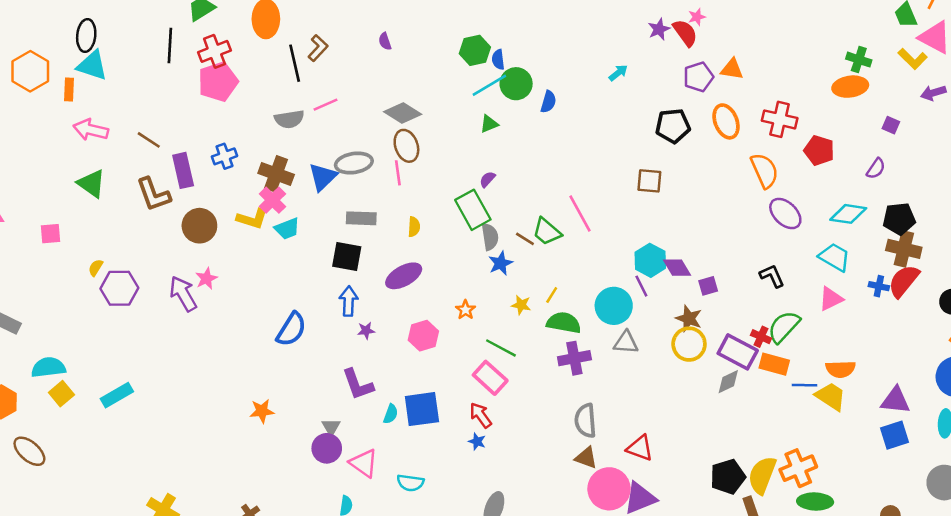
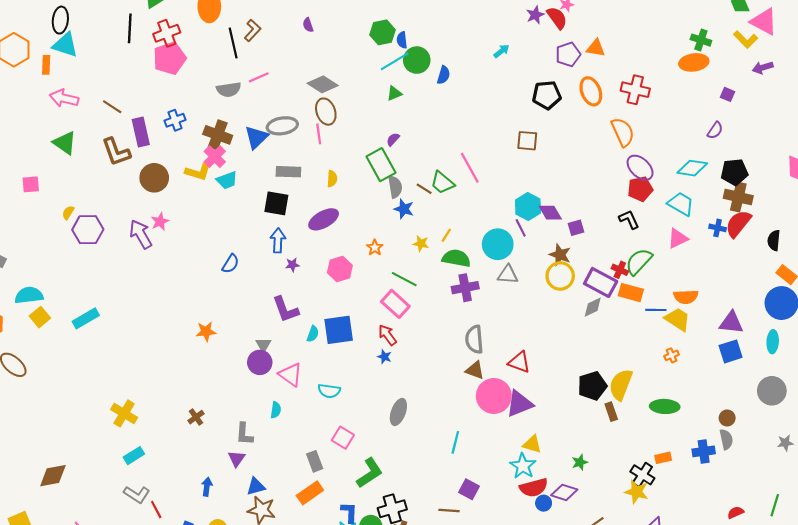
red pentagon: (819, 150) -> (640, 189), moved, turned -30
blue star: (501, 263) -> (404, 209), turned -30
blue semicircle: (291, 329) -> (230, 264), size x0.7
orange cross: (798, 468) -> (672, 355), moved, size x0.5

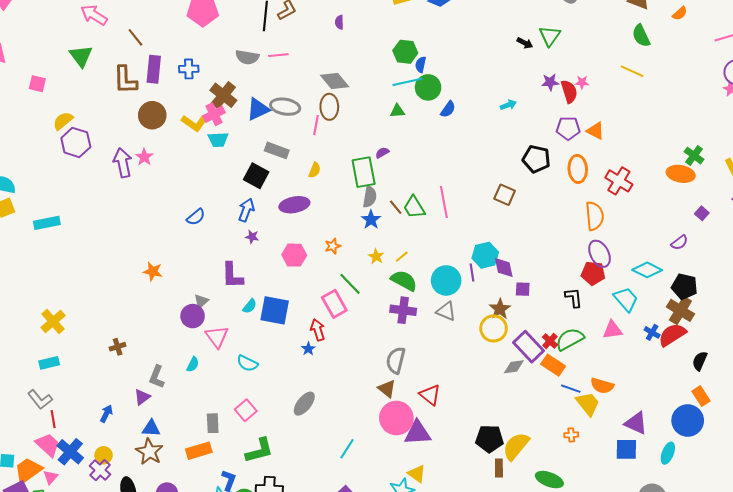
yellow semicircle: (68, 213) -> (63, 121), size x1.5
pink star: (160, 222) -> (144, 157), turned -30

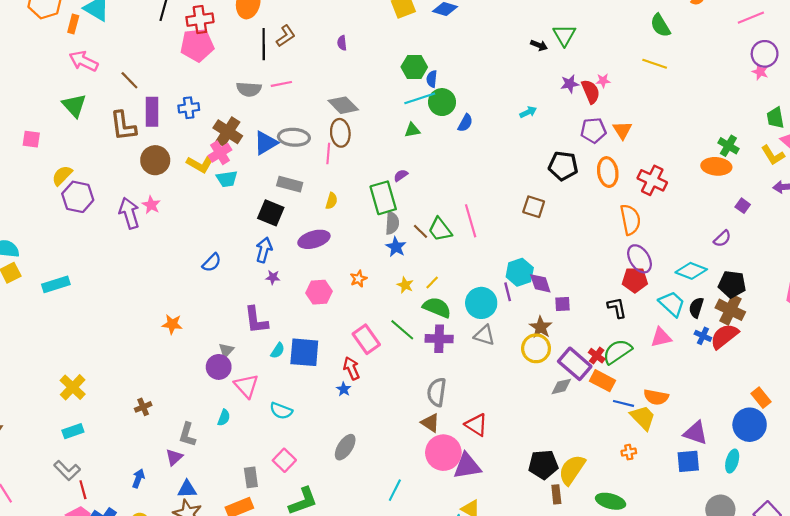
orange triangle: (595, 131) -> (622, 130), turned 36
green line: (350, 284) -> (402, 330), moved
black semicircle: (700, 361) -> (696, 308), moved

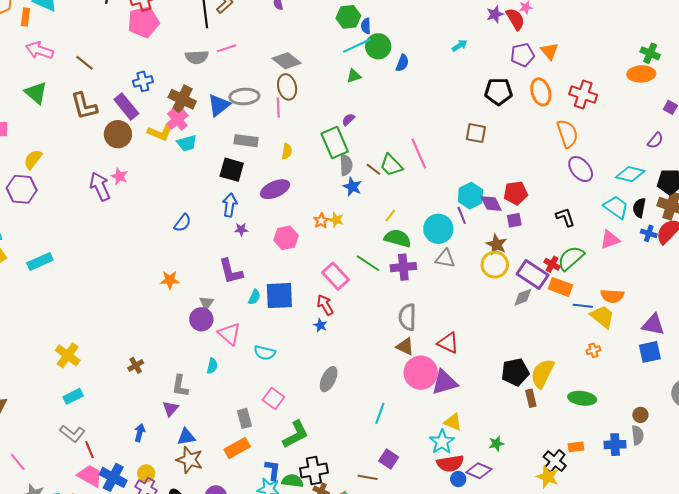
purple rectangle: (152, 112) -> (126, 107), moved, turned -32
purple hexagon: (78, 197) -> (22, 189), moved
red pentagon: (635, 280) -> (516, 193), moved
yellow star: (405, 285) -> (336, 220), moved
orange star: (172, 324) -> (170, 280), moved

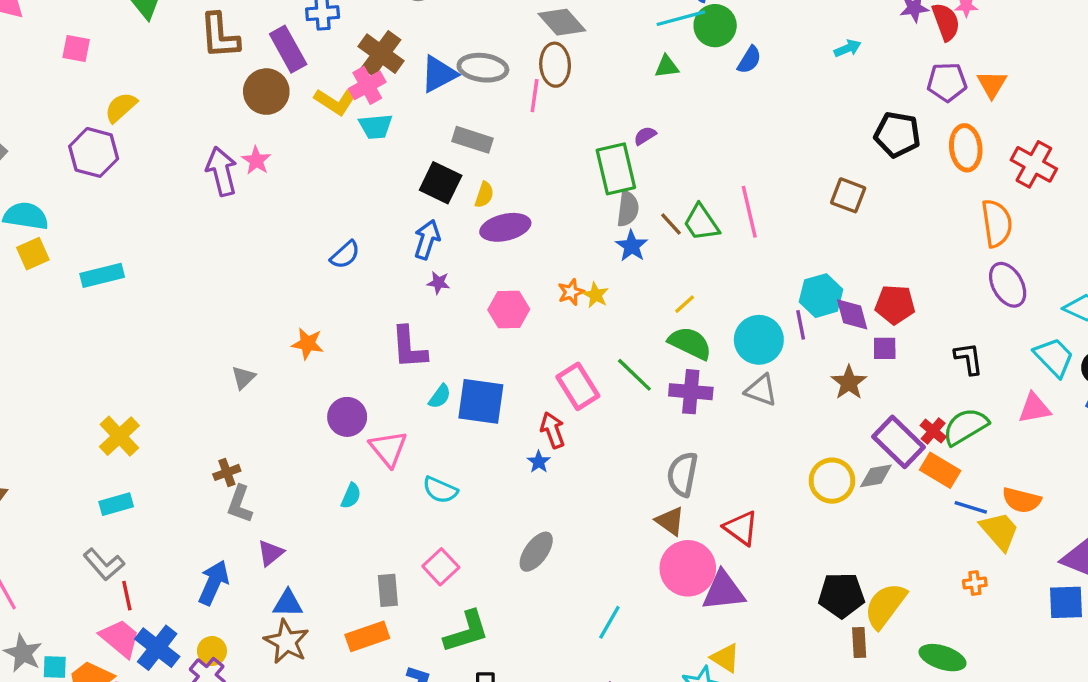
yellow semicircle: (287, 151) -> (484, 195), moved
yellow circle: (495, 265) -> (832, 481), moved
gray triangle: (206, 303) -> (243, 378), moved
gray L-shape: (180, 386) -> (240, 504), moved
blue arrow: (140, 433) -> (214, 583), size x1.5

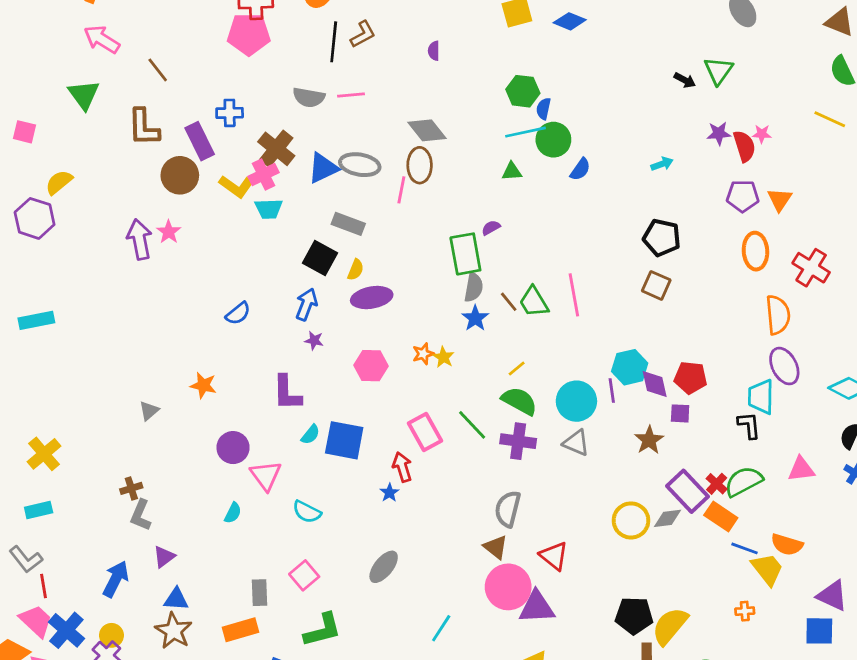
black pentagon: (897, 134) -> (662, 238), moved
cyan trapezoid: (1054, 357) -> (761, 397), moved, turned -138

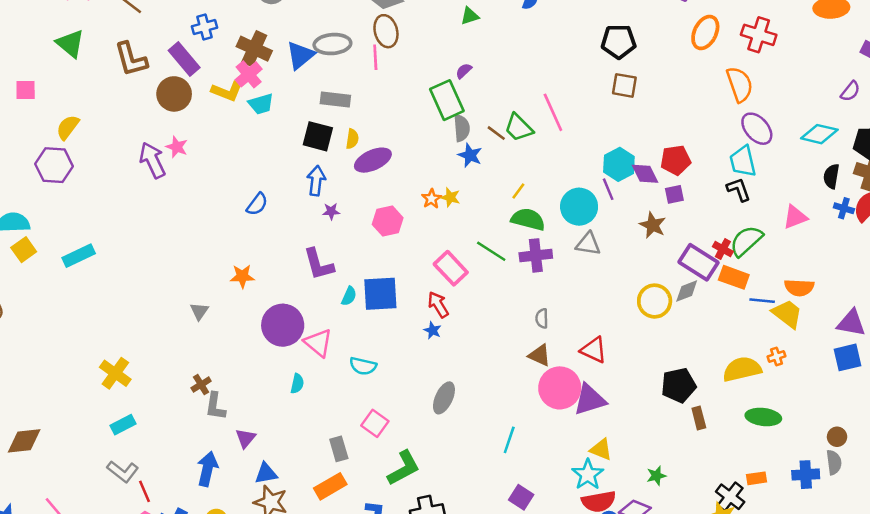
orange ellipse: (755, 251) -> (705, 32), turned 44
purple circle: (233, 448) -> (283, 325), size x1.4
gray semicircle: (508, 509) -> (542, 318), size x0.6
yellow semicircle: (670, 626) -> (742, 369), moved, turned 51

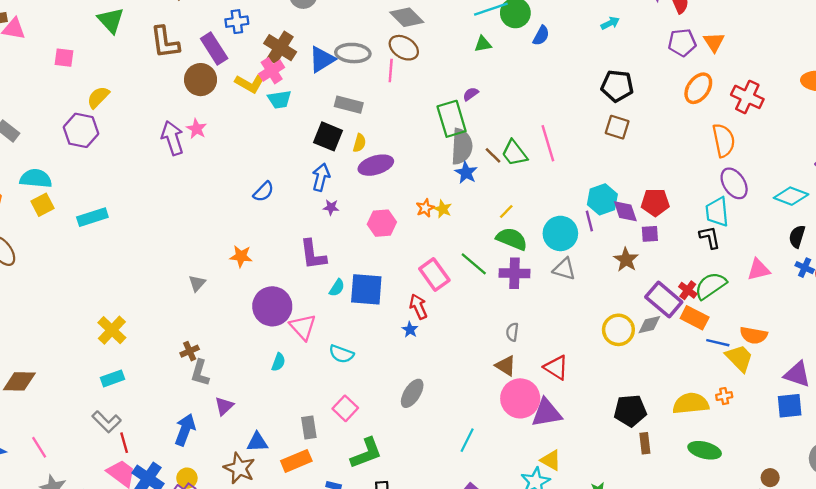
brown ellipse: (386, 31) -> (404, 48), turned -52
gray semicircle: (462, 128) -> (462, 146), size x1.4
blue triangle: (266, 473) -> (257, 442), moved

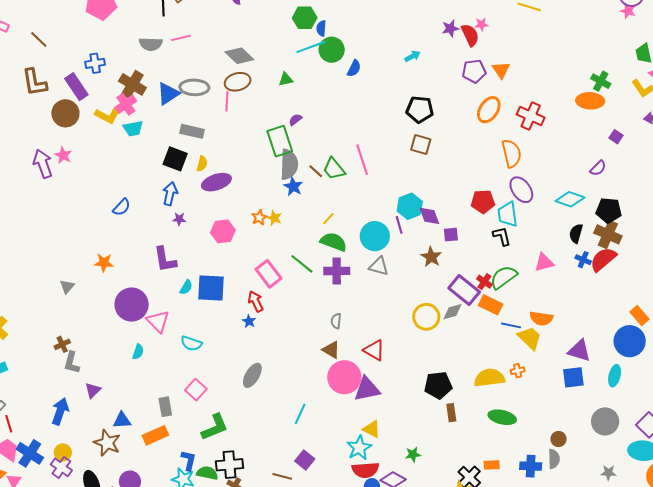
green triangle: (483, 44) -> (286, 79), moved
brown ellipse: (404, 48) -> (238, 82), turned -45
red pentagon: (655, 202) -> (483, 202), moved

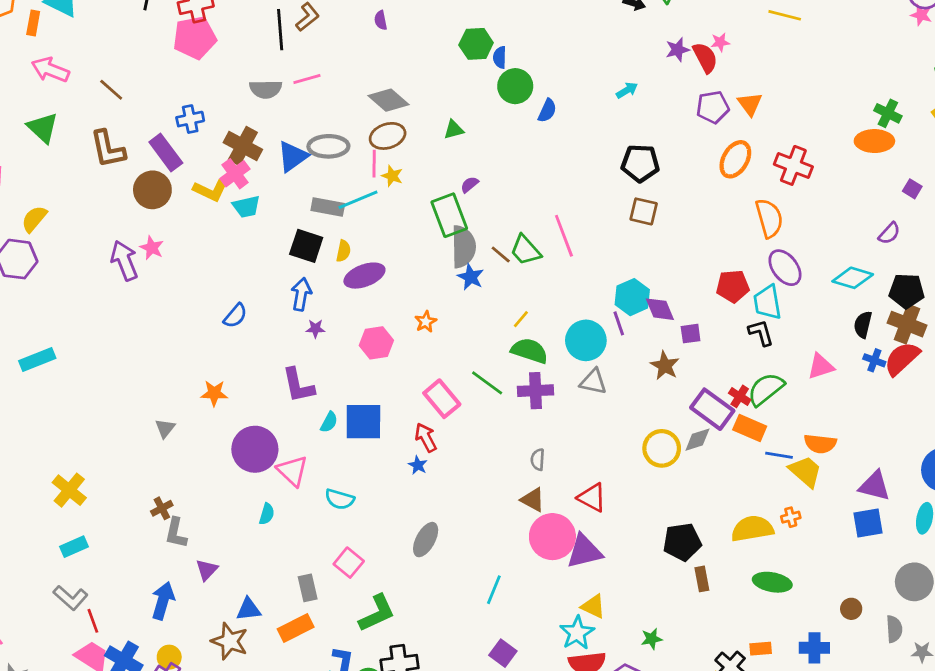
cyan line: (311, 47) -> (358, 200), moved
yellow star: (274, 218) -> (392, 176), moved
gray semicircle: (554, 459) -> (894, 629), moved

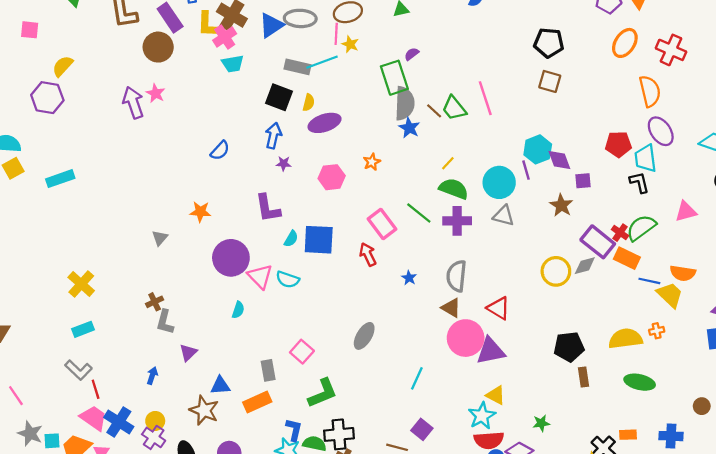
yellow L-shape: (210, 191) -> (207, 24), moved, turned 64
gray semicircle: (538, 460) -> (457, 276), size x1.8
blue star: (418, 465) -> (409, 278), moved
cyan semicircle: (340, 499) -> (288, 279), moved
blue arrow: (163, 601) -> (152, 376), size x0.6

